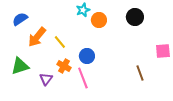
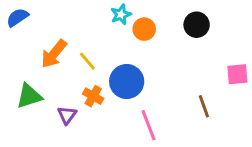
blue semicircle: (20, 19) -> (17, 17), moved
blue circle: (87, 56) -> (127, 82), size x1.5
pink line: (83, 78) -> (149, 125), moved

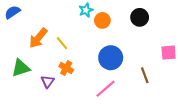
blue circle: (127, 82) -> (111, 58), moved
pink line: (149, 125) -> (105, 89), turned 70

